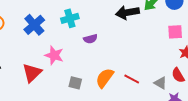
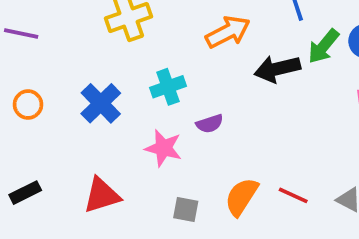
pink star: (54, 55) -> (163, 148), moved
red triangle: (32, 73) -> (102, 195), turned 30

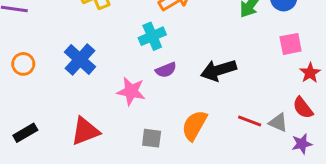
black arrow: (277, 69) -> (218, 70), moved
cyan cross: (168, 87) -> (152, 36), moved
red line: (293, 195) -> (250, 121), moved

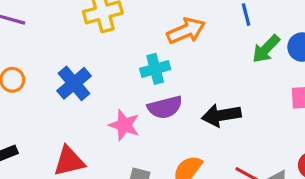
purple semicircle: (166, 70) -> (165, 107), size x1.5

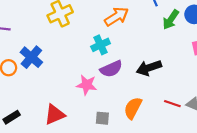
blue cross: (74, 83) -> (31, 57), moved

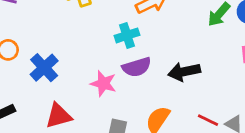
blue cross: (31, 57) -> (44, 68), moved

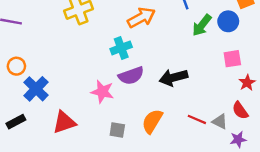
blue cross: (44, 68) -> (36, 89), moved

